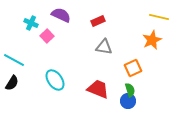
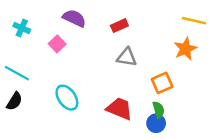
cyan cross: (31, 23) -> (22, 28), moved

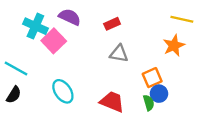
cyan cross: (22, 28) -> (35, 26), moved, size x1.5
pink square: (57, 44) -> (54, 41), size x1.5
blue circle: (156, 123) -> (159, 94), moved

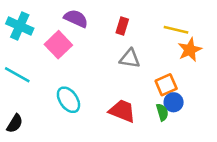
yellow line: (182, 19) -> (176, 30), moved
red rectangle: (112, 24) -> (122, 26), turned -49
cyan cross: (35, 26) -> (20, 26), moved
black semicircle: (14, 95) -> (15, 124), moved

